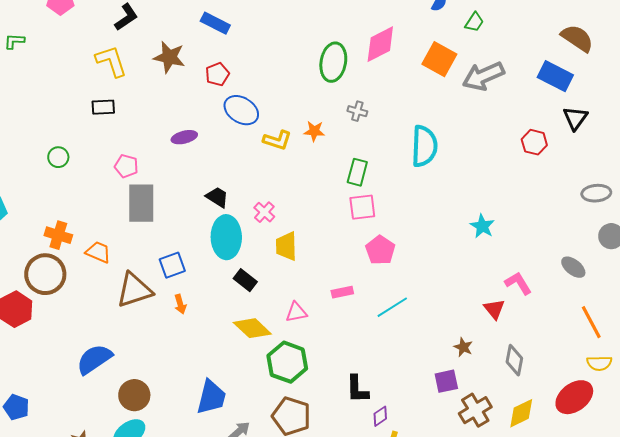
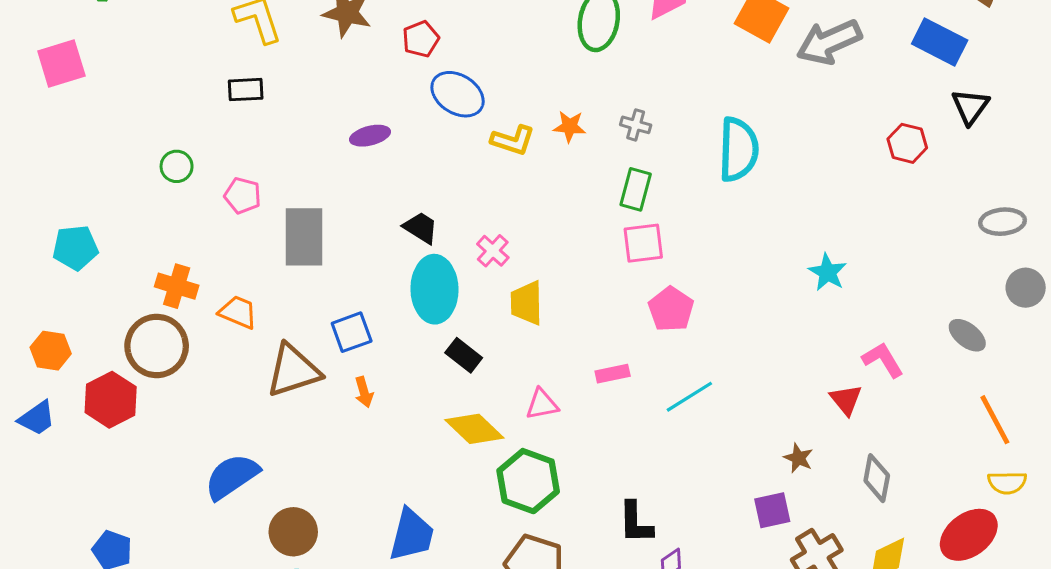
gray cross: (357, 111) -> (636, 125), moved
pink pentagon: (126, 166) -> (243, 196), moved

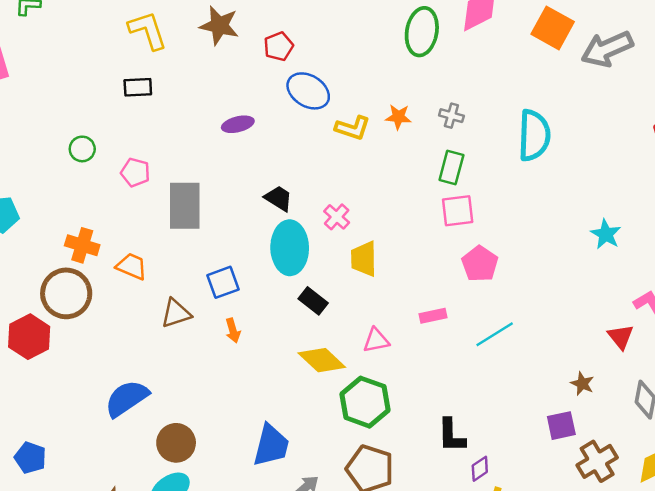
brown triangle: (293, 371) -> (176, 313), size x0.7

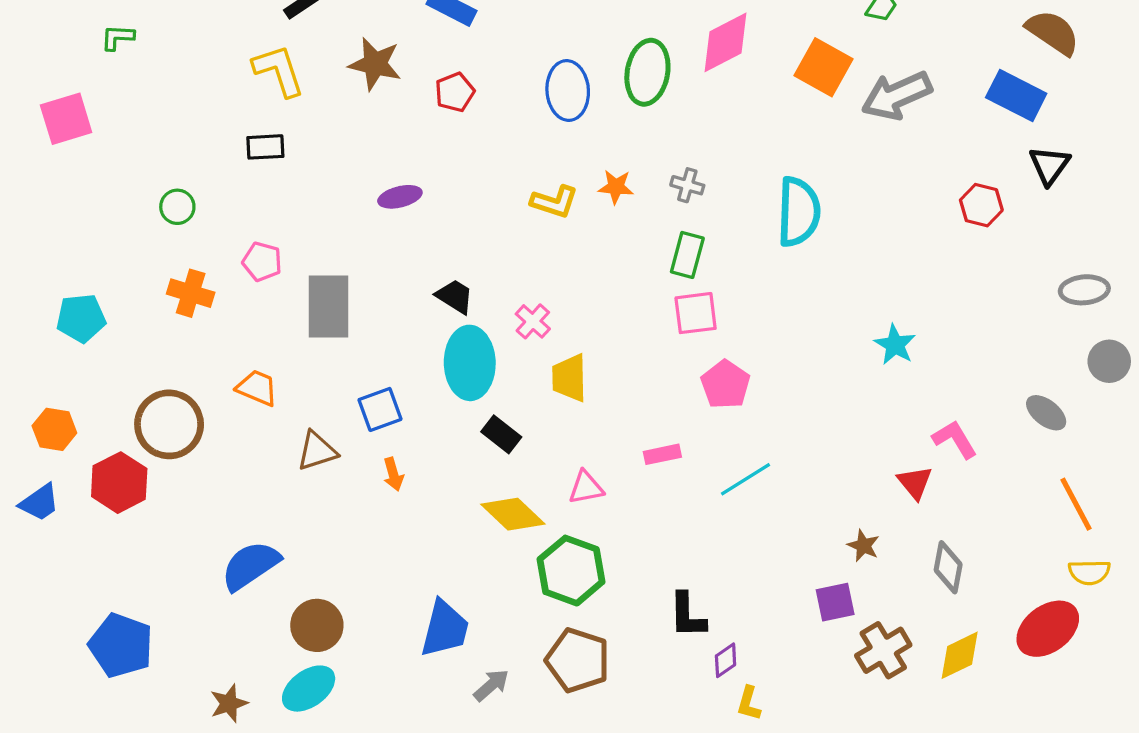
blue ellipse: (308, 91) -> (568, 91), moved, turned 54
green circle: (82, 149) -> (177, 207), moved
orange cross: (82, 245) -> (191, 293), moved
blue pentagon: (30, 458) -> (121, 645), size x1.5

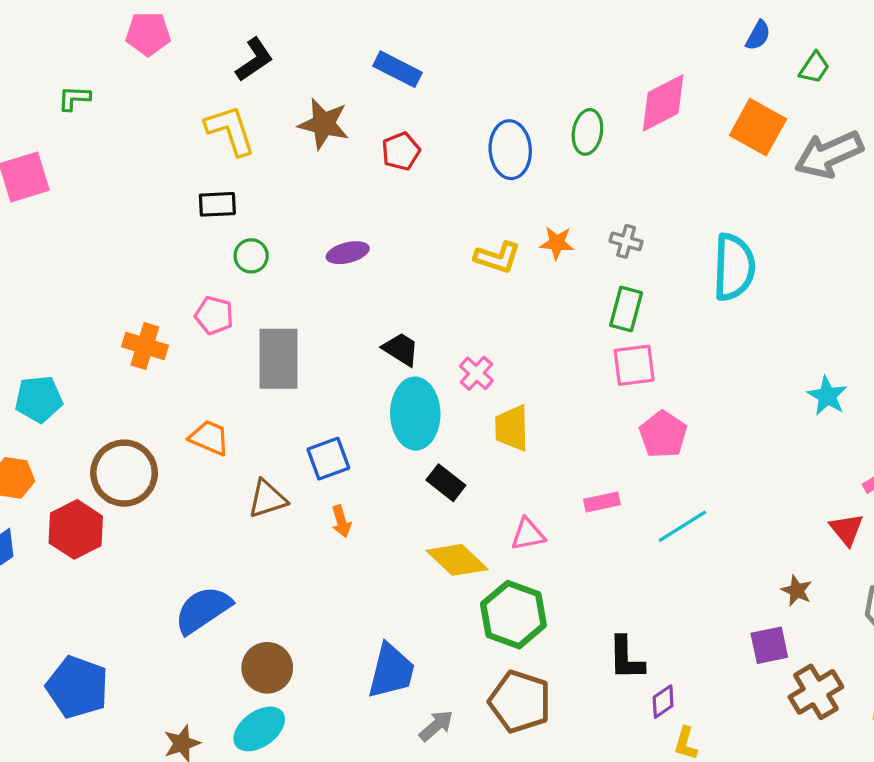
green ellipse: (647, 72) -> (587, 132), size x0.7
green circle: (177, 207) -> (251, 256), moved
cyan pentagon: (81, 318) -> (39, 399), moved

